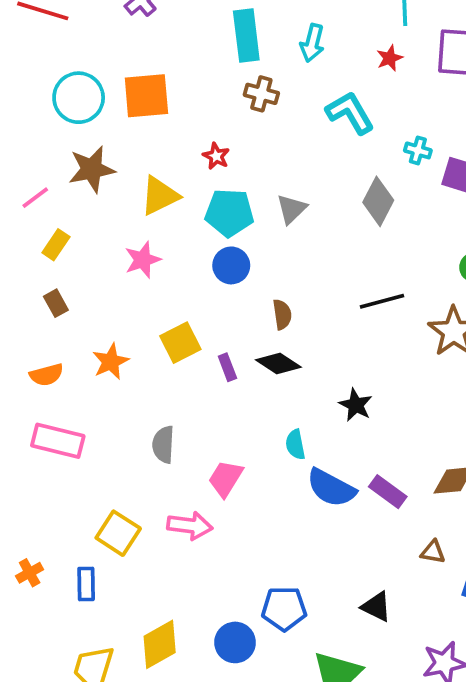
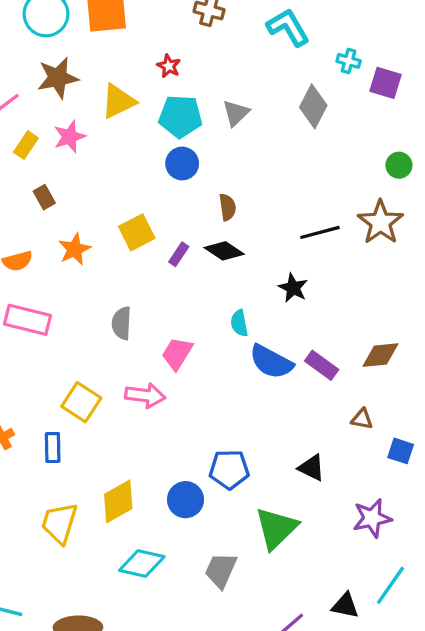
pink star: (143, 260) -> (70, 137), moved
black line: (382, 301) -> (320, 232), moved
brown rectangle: (56, 303) -> (44, 197), moved
purple rectangle: (227, 367) -> (179, 254), turned 55

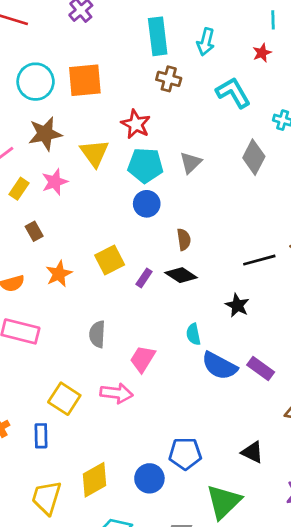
red star: (169, 66) -> (136, 124), size x1.5
yellow triangle: (118, 101) -> (95, 153), turned -40

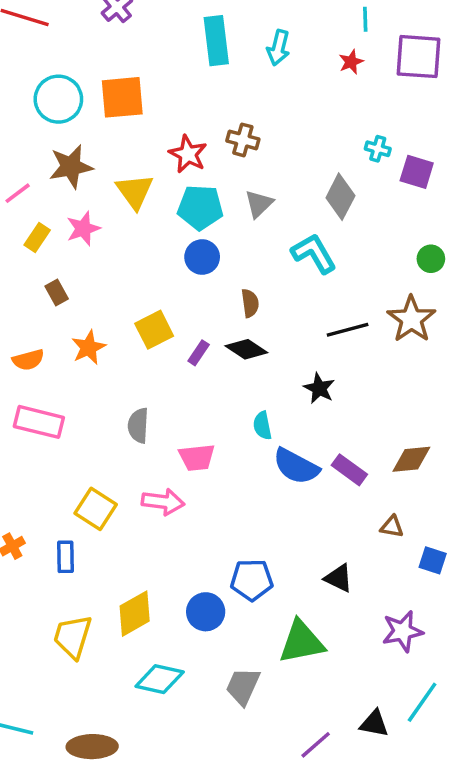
brown cross: (169, 79) -> (243, 140), moved
cyan L-shape: (233, 93) -> (314, 253), moved
pink trapezoid: (143, 359) -> (197, 457), turned -128
green triangle: (224, 502) -> (301, 642), turned 33

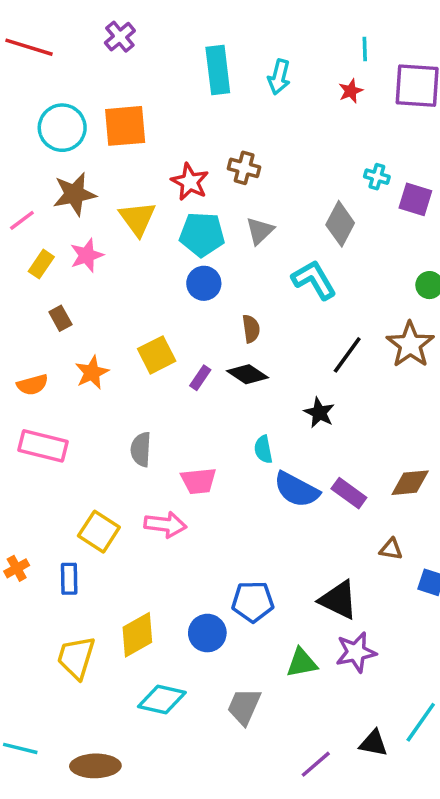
black line: (348, 330) -> (347, 355), turned -39
black triangle: (339, 578) -> (338, 600), size x1.4
purple star: (403, 631) -> (356, 652), moved
green triangle: (301, 642) -> (302, 663), size x0.7

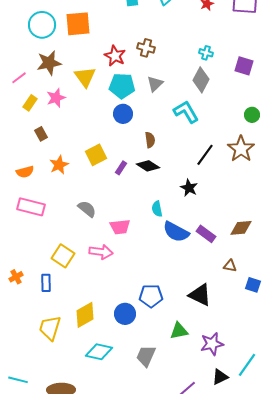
cyan cross: (377, 177) -> (206, 53), moved
gray semicircle: (141, 449) -> (87, 209), turned 126
purple star: (356, 652) -> (212, 344), moved
black triangle: (373, 743) -> (220, 377), turned -36

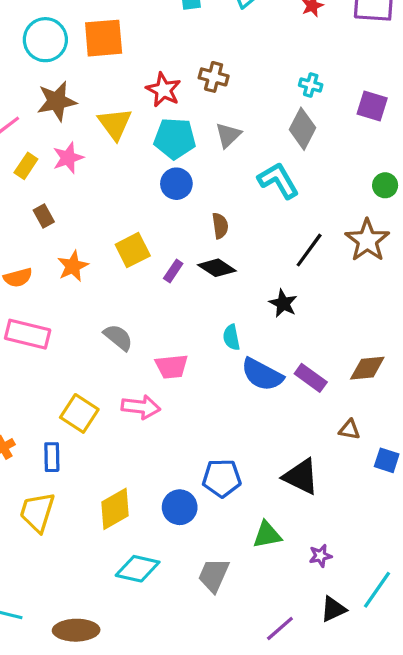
yellow trapezoid: (50, 328) -> (37, 512), moved
purple star: (212, 344) -> (320, 556), size x0.6

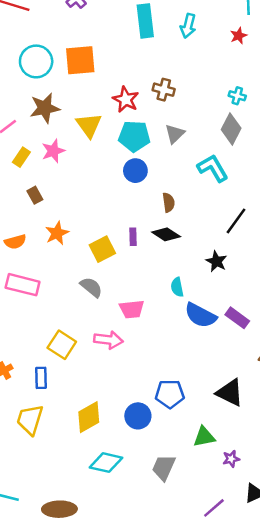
yellow square: (133, 250) -> (102, 249), moved
purple rectangle: (173, 271) -> (133, 237), turned -35
purple star: (320, 556) -> (231, 459), moved

